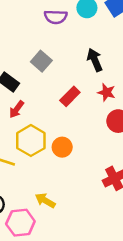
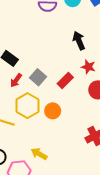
gray square: (41, 61) -> (38, 77), moved
red rectangle: (70, 96) -> (65, 80), moved

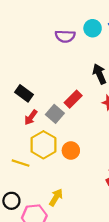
red rectangle: (65, 80) -> (73, 99), moved
yellow arrow: (39, 154) -> (56, 197), turned 91

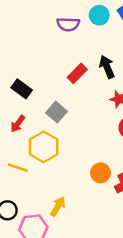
red rectangle: (73, 99) -> (77, 73), moved
red arrow: (31, 117) -> (18, 124), moved
orange circle: (71, 151) -> (100, 173), moved

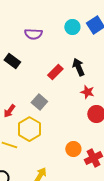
purple semicircle: (68, 24) -> (33, 34), moved
black rectangle: (22, 89) -> (12, 61), moved

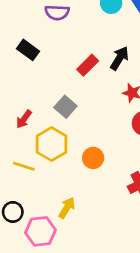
black arrow: (78, 67) -> (119, 58), turned 54
orange circle: (73, 149) -> (93, 158), moved

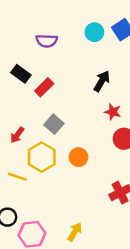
red rectangle: (88, 65) -> (44, 87), moved
orange circle: (93, 158) -> (78, 157), moved
yellow arrow: (67, 208) -> (75, 232), moved

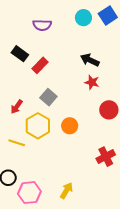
black arrow: (102, 81) -> (90, 60), turned -96
red star: (113, 112) -> (92, 82), moved

